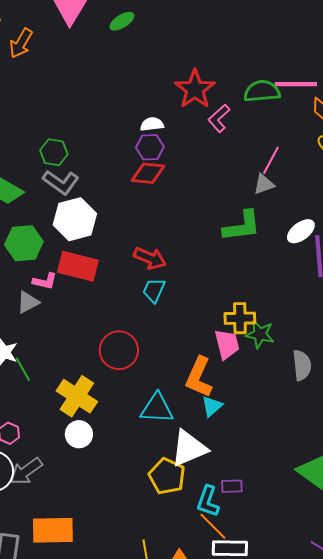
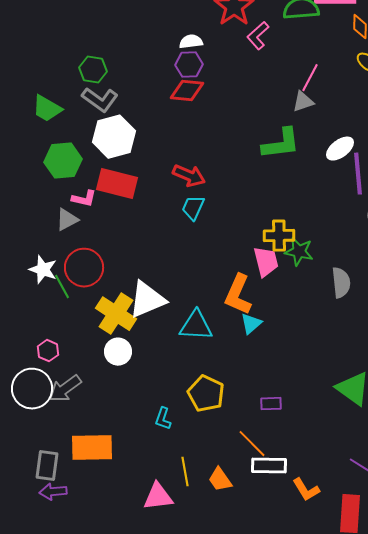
red circle: (119, 350) -> (84, 268), moved
white triangle: (189, 448) -> (147, 300), moved
cyan L-shape: (208, 501) -> (163, 419), moved, size x0.7

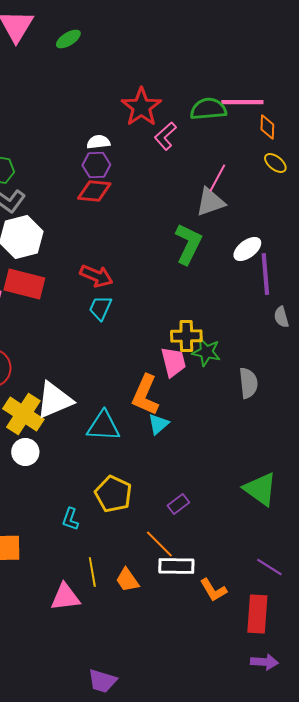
gray triangle: (303, 102) -> (210, 202), size x1.4
green L-shape: (281, 144) -> (188, 244), turned -57
purple rectangle: (271, 404) -> (178, 504), turned -35

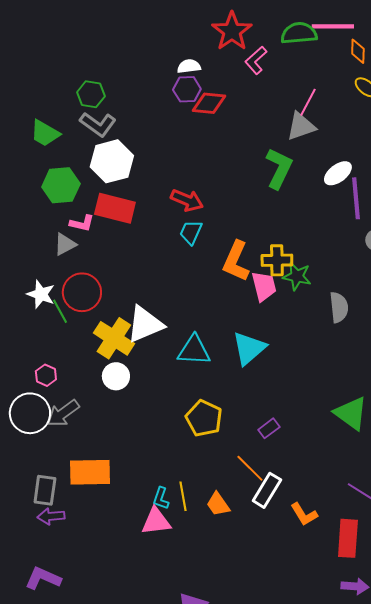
red diamond: (94, 191) -> (209, 103), moved
orange L-shape: (145, 395) -> (236, 261), moved
cyan triangle: (158, 424) -> (249, 348), size x1.6
cyan L-shape: (70, 519) -> (161, 498), moved
white rectangle: (176, 566) -> (267, 490), turned -60

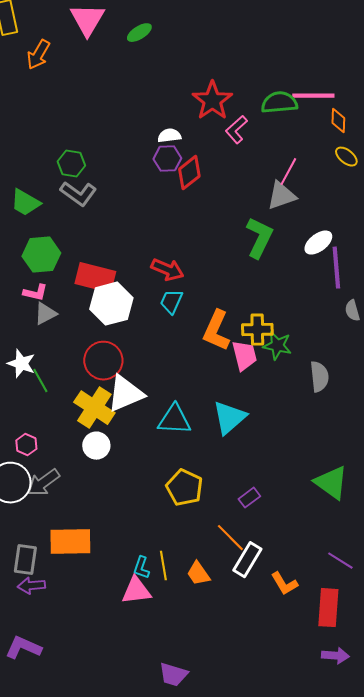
red diamond: (209, 103) -> (189, 173), turned -44
white hexagon: (112, 161) -> (111, 304), moved
pink L-shape: (82, 223) -> (35, 293), moved
red circle: (82, 292) -> (103, 361), moved

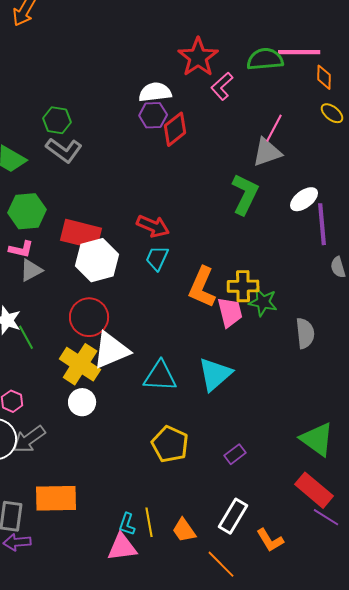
white semicircle: (169, 136) -> (155, 92), size x1.4
orange line: (230, 538) -> (221, 564), moved
red rectangle: (328, 608) -> (314, 490), moved, turned -54

